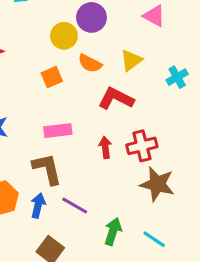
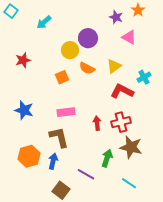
red L-shape: (116, 98) -> (122, 91), moved
purple line: (75, 206) -> (86, 174), moved
green arrow: (113, 232) -> (107, 158), moved

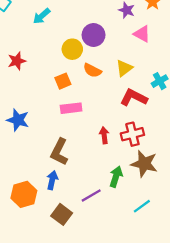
pink rectangle: (66, 112) -> (71, 108), moved
brown L-shape: (59, 137) -> (59, 152), turned -140
orange hexagon: (29, 156) -> (24, 194), moved
purple line: (86, 174) -> (91, 196), turned -60
cyan line: (129, 183) -> (142, 206), turned -70

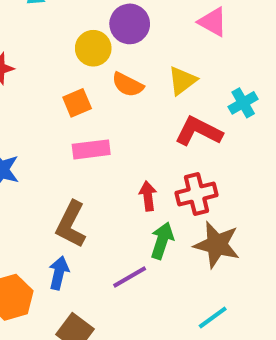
green arrow: (116, 177) -> (162, 241), moved
purple line: (91, 196) -> (130, 277), moved

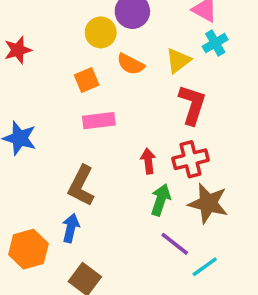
cyan cross: (243, 103) -> (215, 43), moved
red L-shape: (199, 131) -> (192, 105), turned 81
purple line: (130, 277) -> (175, 244), moved, turned 68

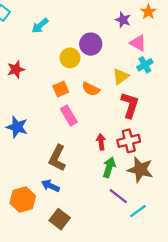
orange semicircle: (131, 64) -> (91, 89), moved
pink rectangle: (99, 121) -> (69, 115), turned 66
blue arrow: (71, 228) -> (50, 186), turned -78

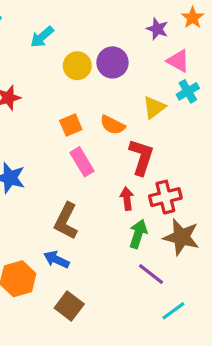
yellow circle: (70, 58) -> (77, 66), moved
red L-shape: (130, 105) -> (141, 157), moved
cyan line: (138, 211) -> (173, 311), moved

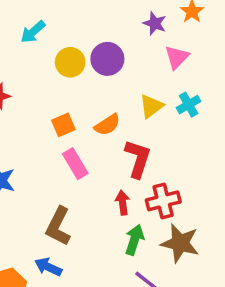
pink triangle: (178, 61) -> (177, 57), turned 45
cyan cross: (188, 91) -> (189, 105), moved
orange semicircle: (112, 125) -> (107, 125), turned -60

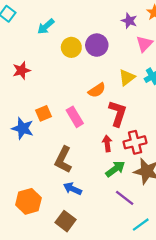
orange square: (63, 125) -> (44, 113), moved
green arrow: (134, 240) -> (115, 169), turned 36
blue arrow: (48, 267) -> (72, 189), moved

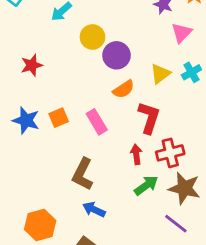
purple circle: (97, 45) -> (117, 55), moved
blue star: (23, 128) -> (26, 120), moved
purple line: (125, 198) -> (176, 224), moved

